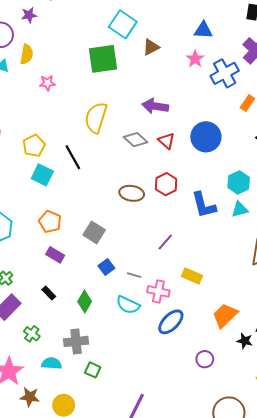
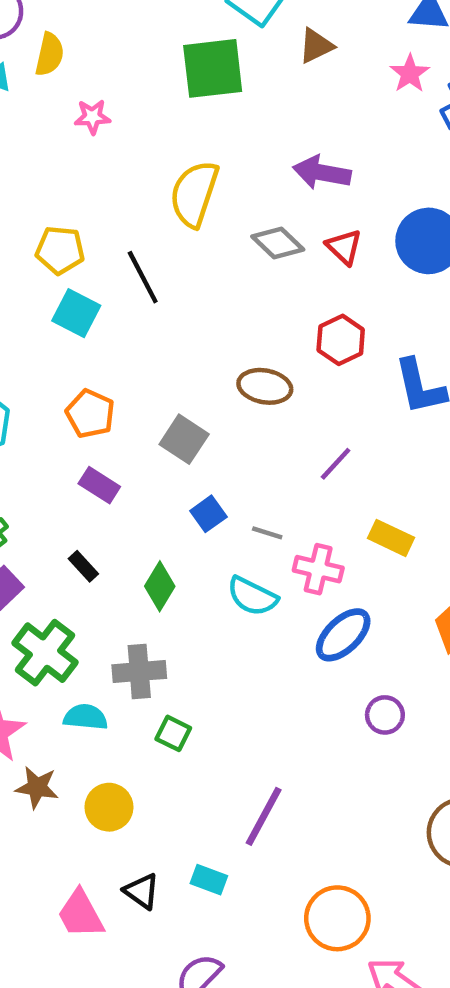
yellow pentagon: (34, 146) -> (60, 250), turned 30
brown ellipse: (132, 193) -> (265, 386), moved
green cross: (32, 334) -> (45, 653), size x1.8
purple circle: (205, 359) -> (385, 715), moved

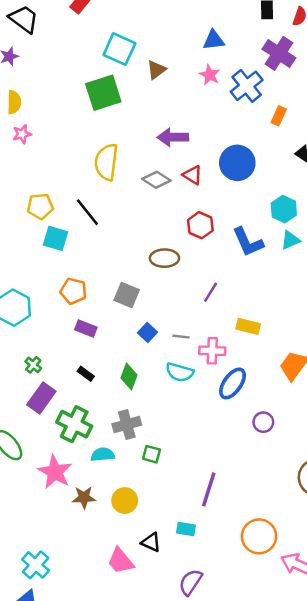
pink star: (92, 117) -> (22, 134), moved

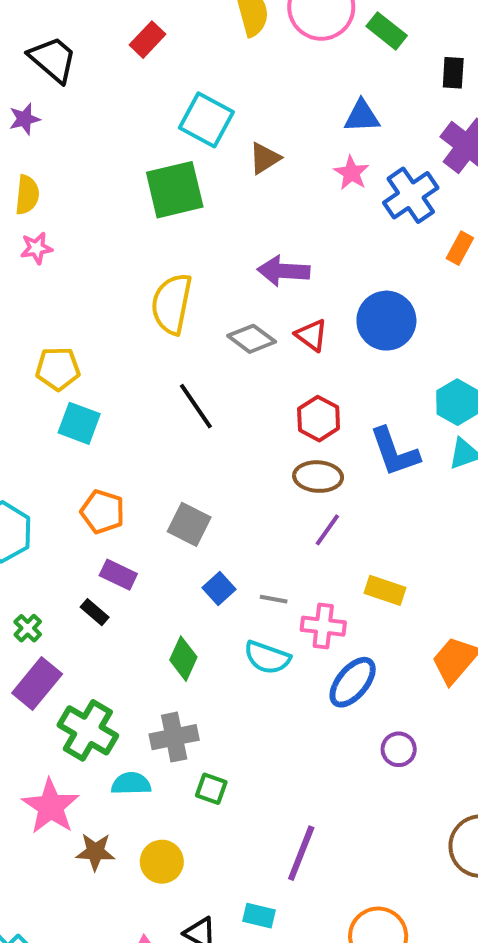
black line: (87, 212) -> (196, 406), moved
brown ellipse: (164, 258) -> (318, 477), moved
black rectangle: (86, 374) -> (95, 612), moved

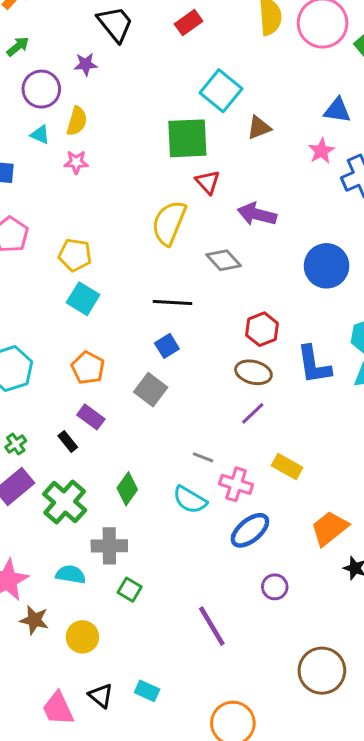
red triangle: (311, 335) -> (208, 182), moved
black line: (196, 406) -> (172, 302), turned -63
blue square: (219, 588) -> (167, 346), moved
green cross: (88, 730) -> (65, 502), moved
purple line: (301, 853) -> (212, 626), moved, turned -63

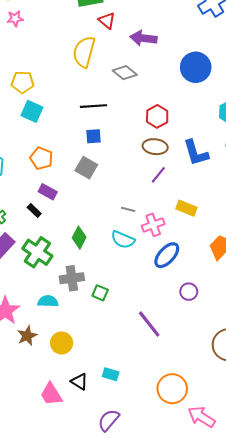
blue square: (167, 346) -> (94, 136), turned 35
blue L-shape: (314, 365) -> (196, 153), moved
pink cross: (236, 484) -> (153, 225), turned -30
green square: (130, 590) -> (100, 293), moved
brown star: (34, 620) -> (27, 336), turned -30

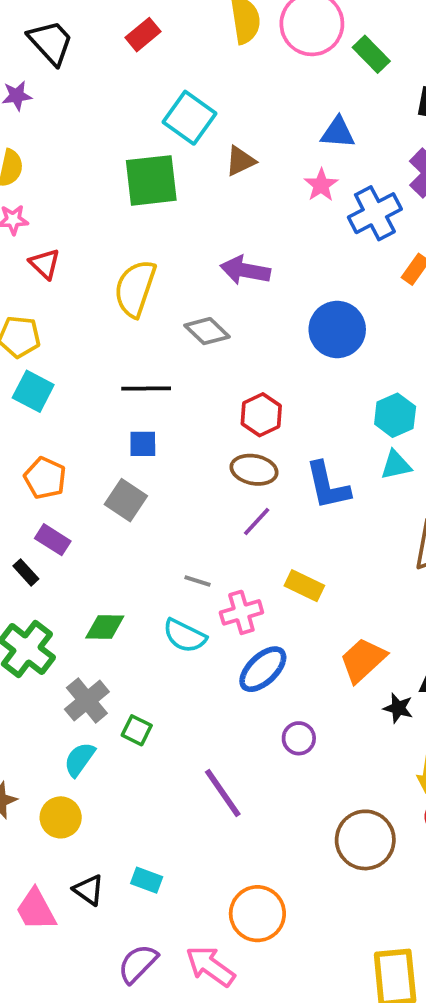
red triangle: (107, 20) -> (45, 264), moved
green diamond: (79, 238) -> (105, 627), turned 60
gray cross: (72, 278) -> (87, 700), turned -35
cyan semicircle: (48, 301) -> (79, 759), moved, turned -60
pink arrow: (202, 417) -> (210, 966), moved

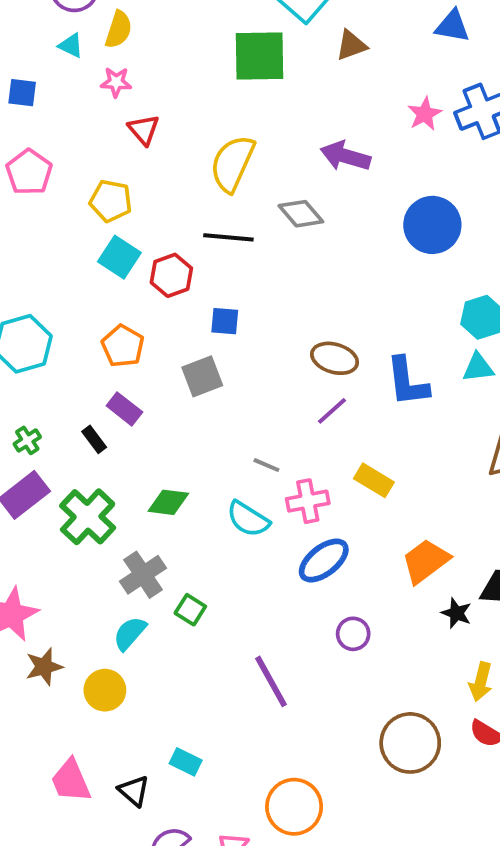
pink star: (321, 185) -> (425, 114), moved
black line: (146, 389) -> (228, 237), moved
red hexagon: (261, 415) -> (171, 275), moved
gray square: (126, 500) -> (202, 376), turned 30
black triangle: (89, 890) -> (134, 791), moved

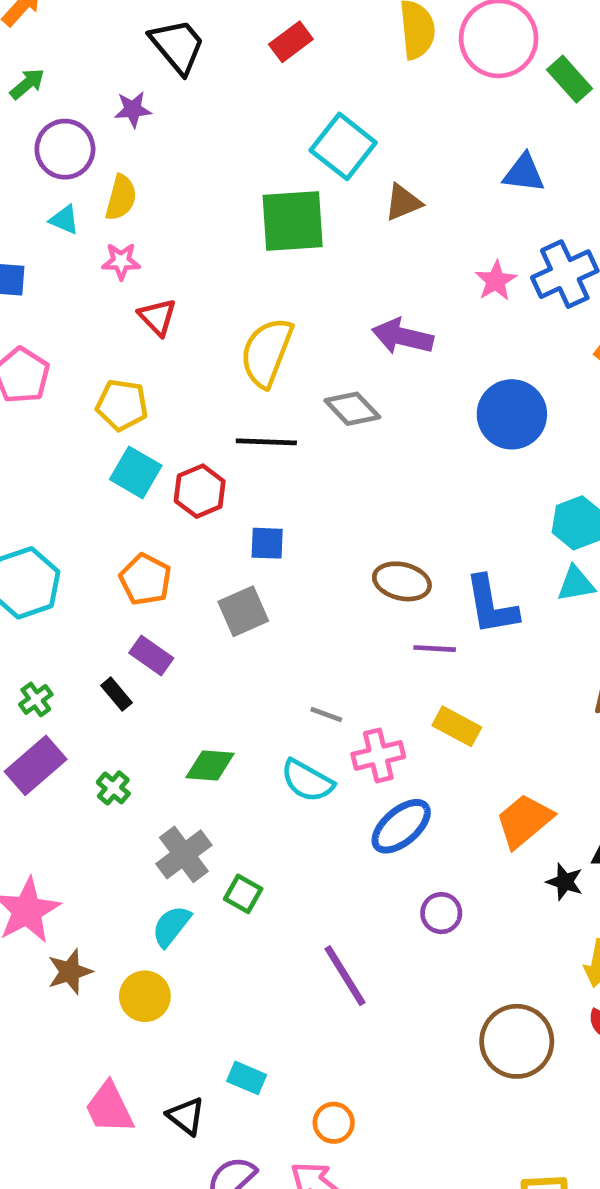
purple line: (332, 411) -> (435, 649), moved, turned 48
green cross: (88, 517) -> (113, 788), size x0.5
orange circle: (294, 807) -> (334, 1123), moved, size x0.6

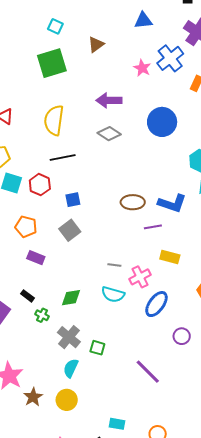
cyan square: (343, 146) -> (55, 26), moved, size x0.6
gray diamond: (352, 409) -> (109, 134), moved
blue L-shape: (491, 605) -> (172, 203), turned -48
black rectangle: (116, 694) -> (27, 296), moved
green cross: (113, 788) -> (42, 315), moved

